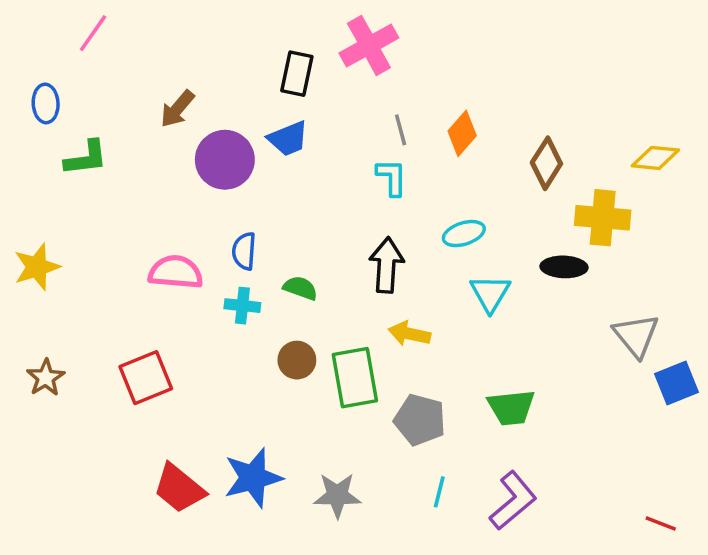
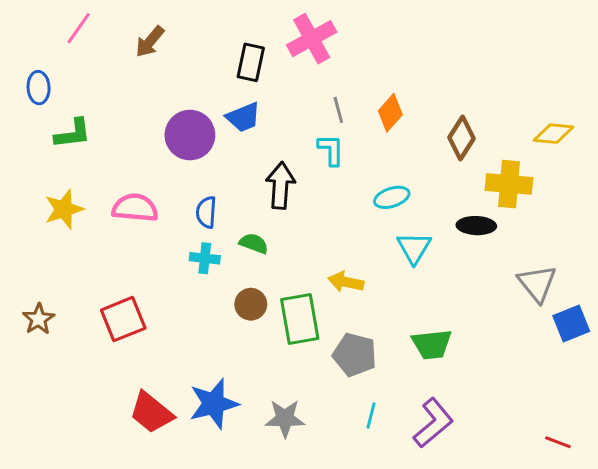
brown arrow: (177, 109) -> (150, 42), moved
black arrow: (387, 265) -> (280, 185), moved
yellow star: (37, 267) -> (64, 209), moved
pink semicircle: (176, 272) -> (135, 208), moved

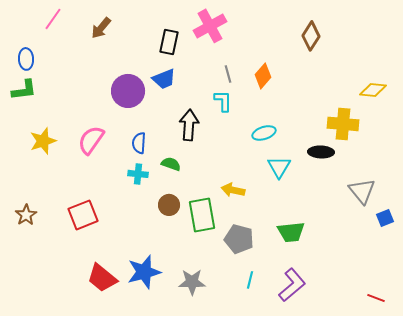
green L-shape: (73, 134) -> (24, 90), moved
brown diamond: (461, 138) -> (311, 36), moved
pink semicircle: (135, 208) -> (91, 140), turned -60
blue square: (571, 324) -> (385, 218), size x0.7

